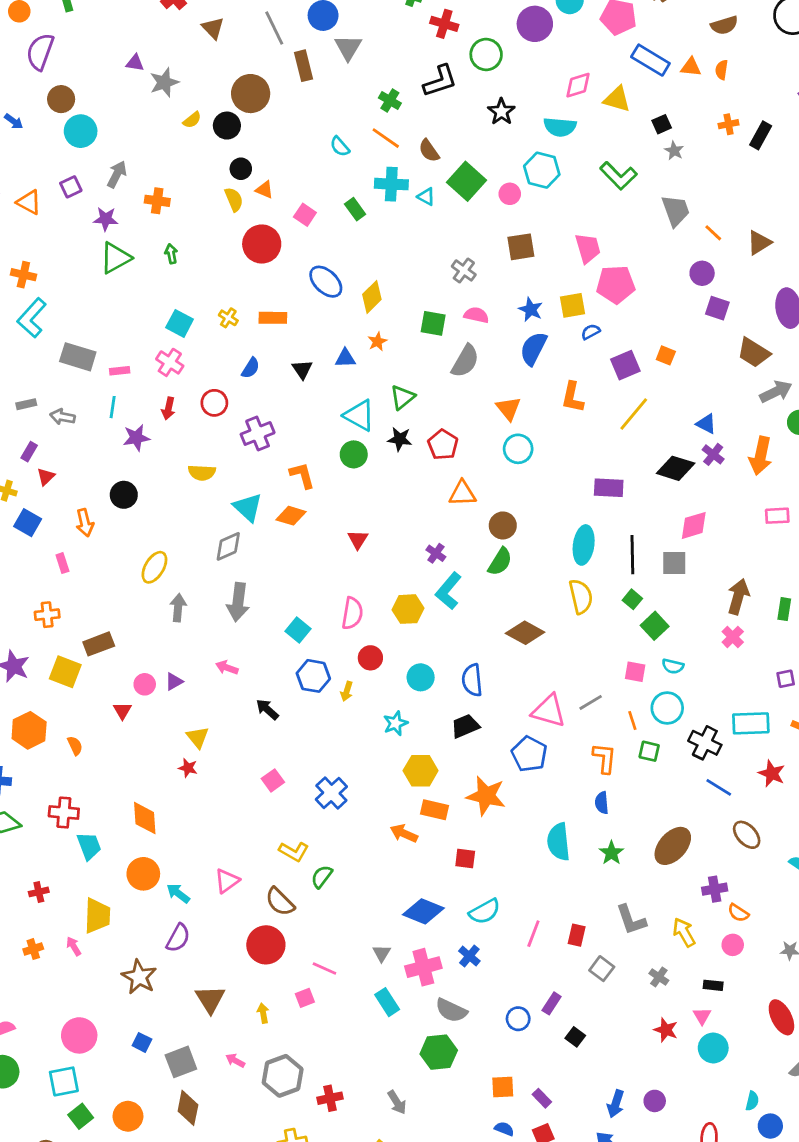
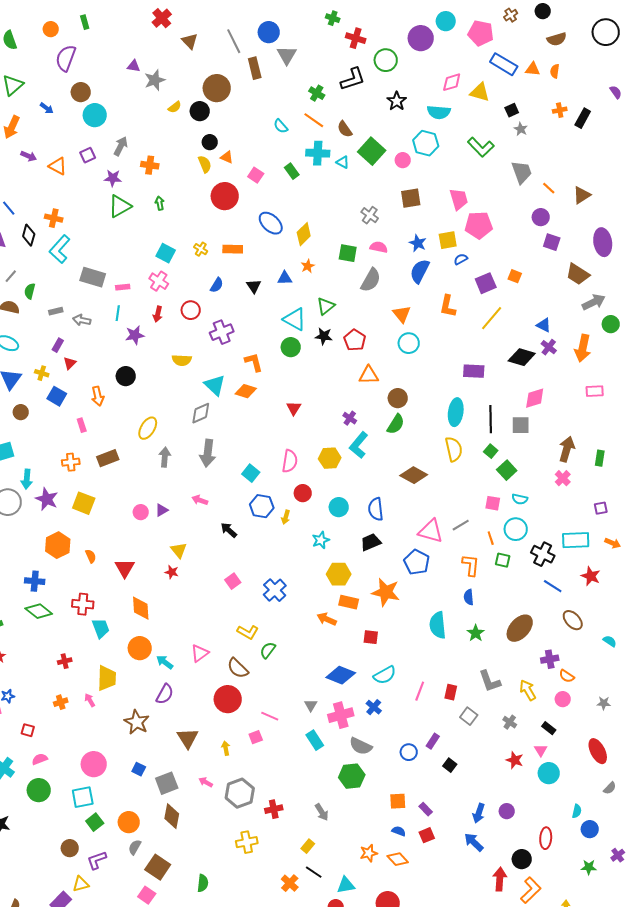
brown rectangle: (99, 644) -> (108, 458), moved
red triangle: (122, 711) -> (125, 568), moved, size x1.5
black rectangle: (713, 985) -> (549, 728), turned 32

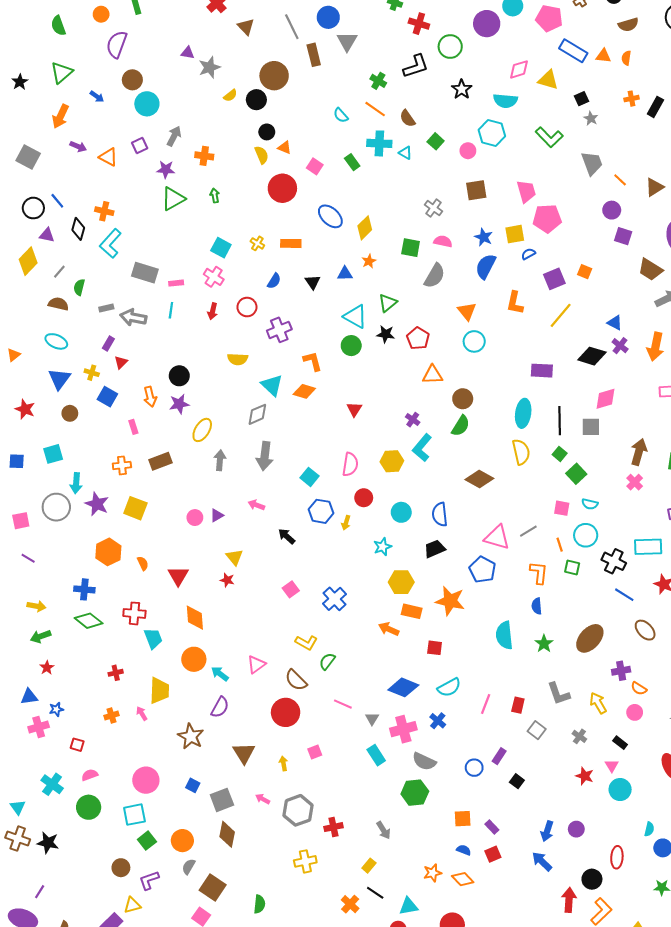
green square: (372, 151) -> (436, 141), size x0.6
gray arrow: (82, 320) -> (133, 317), size x1.4
purple star: (135, 335) -> (179, 404), moved
pink line: (270, 716) -> (343, 704), moved

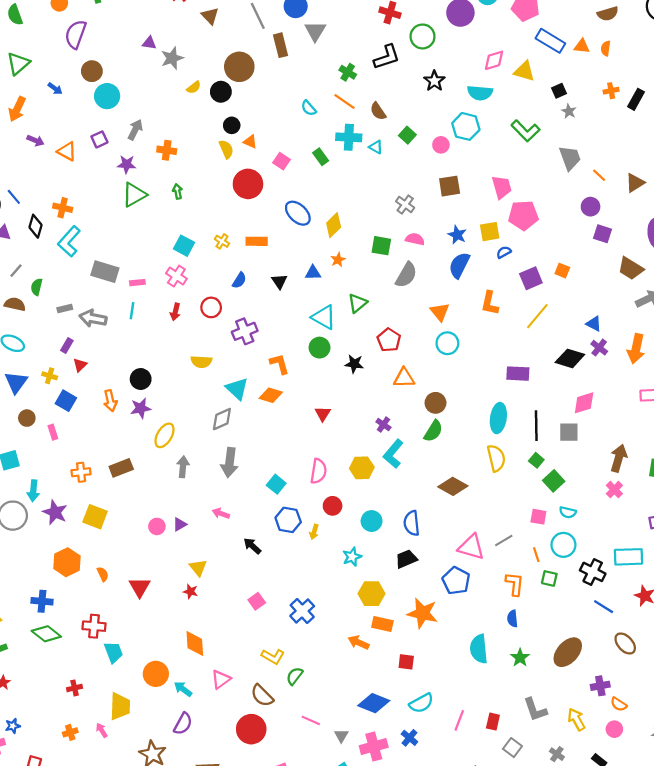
black star: (386, 334) -> (354, 364), moved
pink rectangle: (133, 427) -> (53, 432), moved
orange diamond: (195, 618) -> (195, 644), moved

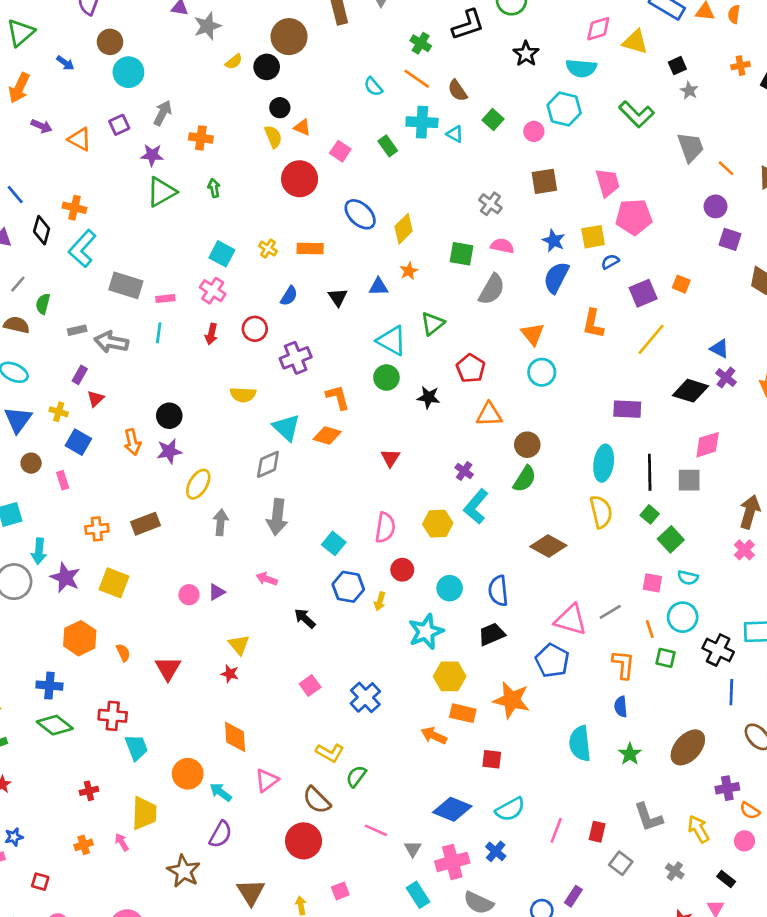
cyan star: (352, 557) -> (426, 632), size x1.5
blue line: (604, 607) -> (731, 692), turned 60

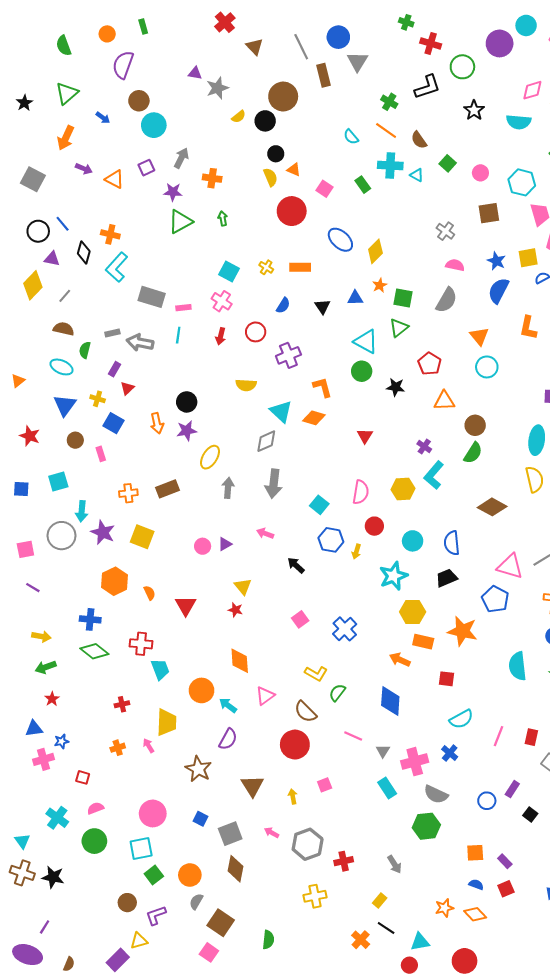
cyan hexagon: (564, 109) -> (522, 182), moved
green square: (461, 254) -> (403, 298), moved
green semicircle: (43, 304) -> (85, 350), moved
blue diamond: (452, 809) -> (390, 701), moved, turned 72

